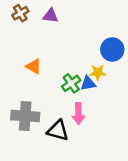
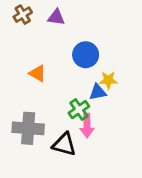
blue circle: (112, 49) -> (86, 55), moved
green cross: (71, 83) -> (79, 110), moved

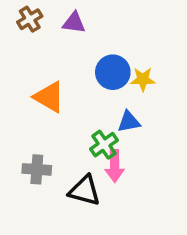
orange triangle: (37, 73) -> (49, 97), size x1.4
yellow star: (108, 80) -> (143, 79), moved
gray cross: (28, 128) -> (37, 169), size x0.7

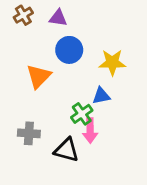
blue circle: (113, 72) -> (69, 50), moved
yellow star: (143, 79) -> (112, 62), size x1.4
orange triangle: (49, 97) -> (39, 76), turned 44

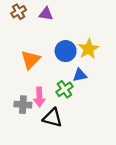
blue circle: (69, 50) -> (66, 51), moved
yellow star: (112, 62) -> (89, 49), turned -30
pink arrow: (90, 131) -> (39, 97), moved

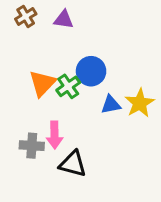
yellow star: (89, 49) -> (140, 103), moved
green cross: (64, 89) -> (68, 86), moved

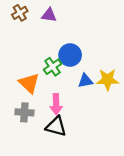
orange triangle: (42, 83) -> (29, 83), moved, turned -30
yellow star: (140, 103) -> (108, 80), turned 30
pink arrow: (55, 135) -> (56, 104), moved

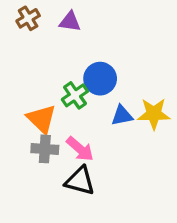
pink arrow: (56, 104) -> (80, 149), turned -48
gray cross: (24, 112) -> (45, 149), moved

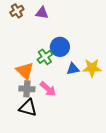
black triangle: (80, 181) -> (28, 108), moved

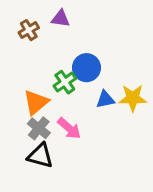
brown cross: (17, 11) -> (29, 30), moved
orange triangle: (25, 71) -> (36, 102), turned 36
gray cross: (27, 89) -> (39, 128), turned 35

